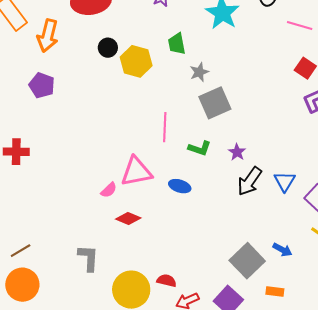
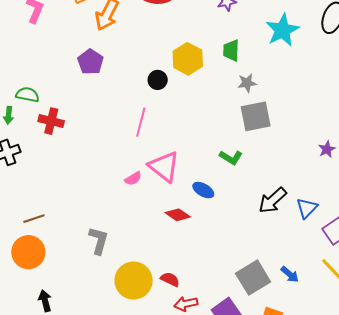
black circle: (108, 48) -> (158, 80), moved
pink line: (165, 127) -> (141, 122), moved
purple star: (237, 152) -> (327, 149), moved
pink triangle: (136, 172) -> (164, 167), turned 36
red diamond: (128, 219) -> (178, 215), moved

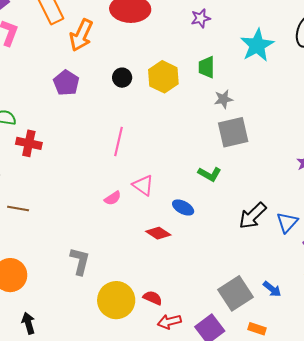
black circle: (158, 80) -> (122, 78), moved
pink triangle: (164, 167) -> (143, 185), size x0.7
brown line: (34, 219) -> (18, 209), moved, turned 30

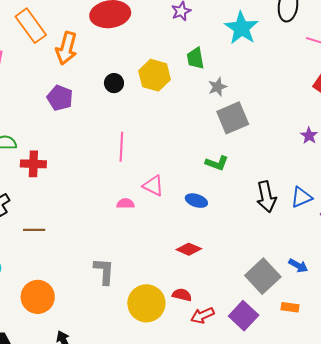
pink semicircle: (113, 198) -> (125, 204), turned -138
black arrow: (253, 216) -> (266, 197), turned -48
blue triangle: (287, 222) -> (301, 197), turned 35
red diamond: (158, 233) -> (189, 249), moved

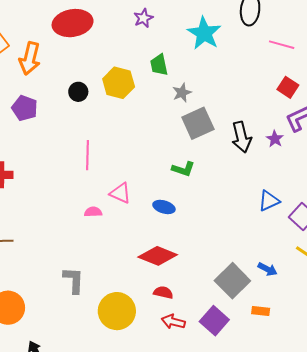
black arrow: (266, 197) -> (241, 137), moved
red diamond: (189, 249) -> (158, 256), size x1.5
red semicircle: (182, 295) -> (163, 292), moved
red arrow: (202, 315) -> (173, 322), turned 40

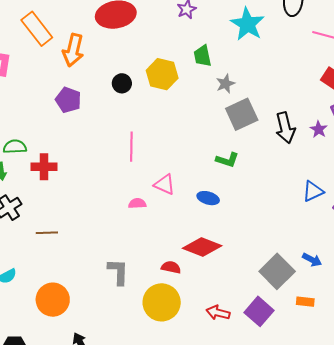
red semicircle: (163, 292) -> (171, 267), moved

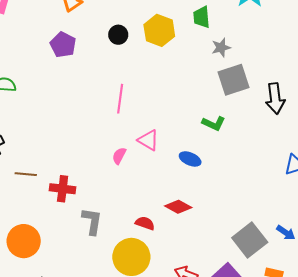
red cross: (44, 167) -> (63, 189), moved
pink semicircle: (137, 203) -> (119, 156), turned -66
red diamond: (202, 247) -> (178, 207), size x0.7

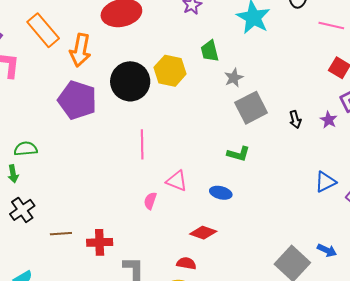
black circle: (118, 35) -> (130, 81), size x2.0
purple pentagon: (63, 45) -> (77, 100), size x1.5
black arrow: (275, 98) -> (295, 120), size x0.6
red diamond: (178, 207) -> (203, 233), moved

